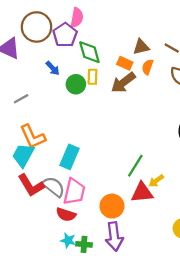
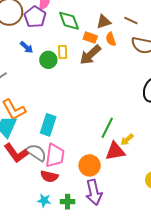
green diamond: (89, 52) -> (69, 21), moved
orange semicircle: (148, 67) -> (111, 39), turned -32
cyan star: (68, 240) -> (44, 200), moved

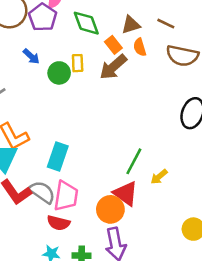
orange rectangle: (90, 38) -> (113, 45), turned 32
red triangle: (115, 151) -> (126, 193), moved, turned 45

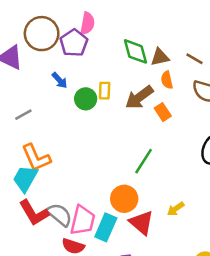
green diamond: (86, 23) -> (135, 51), moved
orange rectangle: (113, 45) -> (163, 112), moved
cyan rectangle: (58, 156) -> (106, 227), moved
green line: (134, 161) -> (144, 161), moved
orange circle: (110, 209) -> (124, 199), moved

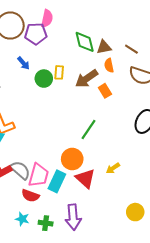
purple pentagon: (74, 43) -> (36, 34), turned 30

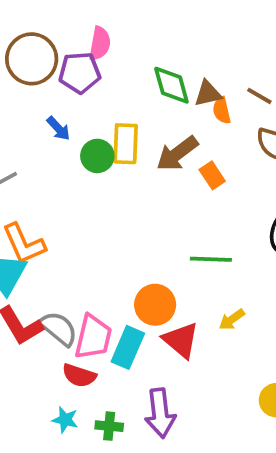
orange semicircle: (109, 65) -> (222, 110), moved
yellow rectangle: (59, 72) -> (126, 144), size x1.5
green line: (89, 130) -> (211, 259), moved, turned 60

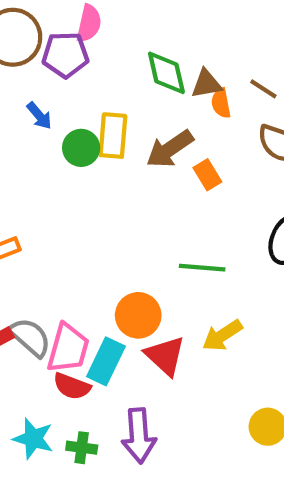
yellow arrow: (232, 320) -> (222, 335), size x1.4
red semicircle: (79, 376) -> (72, 386), moved
cyan star: (65, 420) -> (33, 439), size x1.4

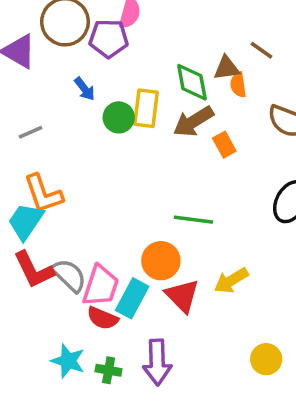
green diamond: (166, 73) -> (192, 82), moved
brown line: (263, 89) -> (261, 50), moved
green line: (202, 268) -> (193, 220), moved

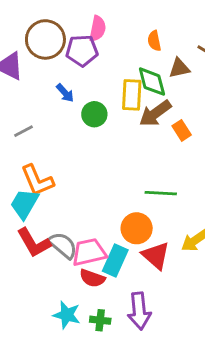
orange semicircle: (238, 85) -> (154, 41), moved
yellow rectangle: (146, 108) -> (132, 95), moved
pink trapezoid: (101, 286) -> (89, 252), turned -117

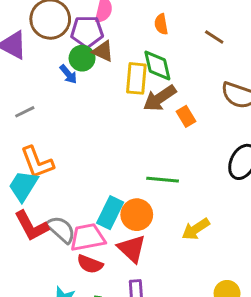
brown triangle: (179, 68) -> (103, 51), moved, turned 35
green circle: (94, 114) -> (82, 58), moved
red triangle: (156, 256) -> (132, 249), moved
cyan rectangle: (115, 261) -> (110, 213), moved

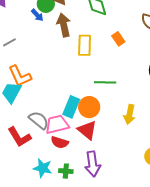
yellow rectangle: (136, 78) -> (85, 45), moved
brown arrow: (160, 98) -> (64, 25), moved, turned 115
red L-shape: (31, 226) -> (19, 137), moved
yellow arrow: (196, 229) -> (130, 114), turned -42

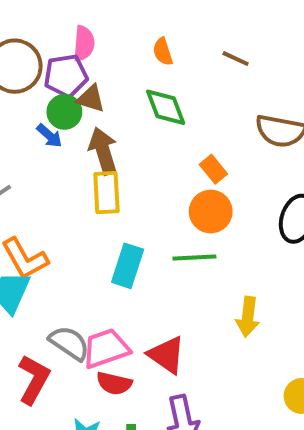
yellow rectangle: (85, 45) -> (106, 193), moved
cyan rectangle: (71, 107) -> (128, 266), moved
orange circle: (89, 107) -> (211, 212), moved
red L-shape: (19, 137) -> (34, 379), turned -115

